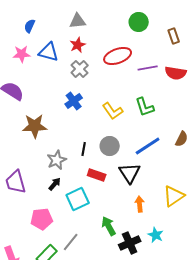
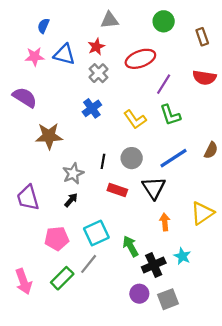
gray triangle: (78, 21) -> (110, 20), moved
purple line: (148, 68) -> (164, 84), moved, turned -48
cyan square: (78, 199) -> (96, 233), moved

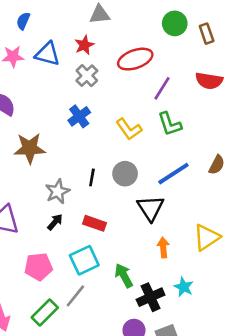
green circle: (164, 21) -> (175, 23), moved
red rectangle: (117, 190) -> (94, 223), moved

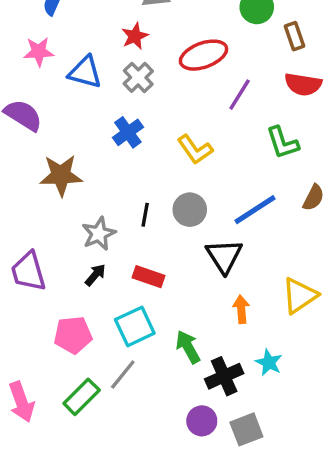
brown rectangle: (207, 34) -> (295, 36), moved
blue triangle: (47, 54) -> (85, 72), moved
green L-shape: (170, 124) -> (283, 143), moved

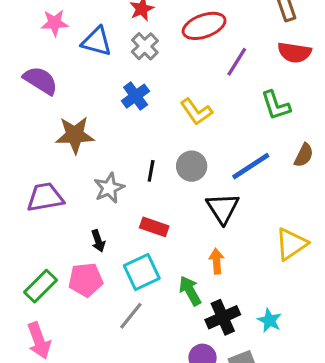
purple trapezoid: (28, 271) -> (45, 197), moved, turned 96
black arrow: (95, 275) -> (98, 241), moved, turned 120
orange arrow: (241, 309) -> (217, 261), moved
cyan star: (269, 362) -> (269, 320), moved
green rectangle: (82, 397) -> (41, 286), moved

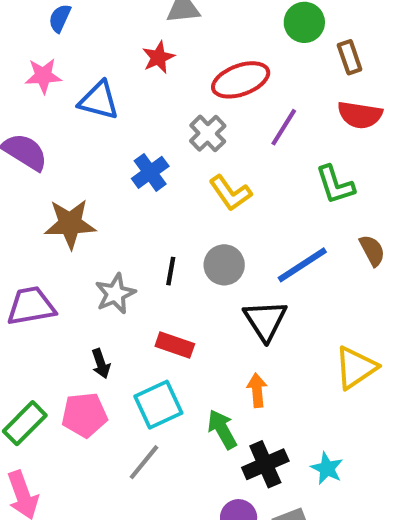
gray cross: (145, 46) -> (208, 133), moved
brown semicircle: (304, 155) -> (372, 251), turned -55

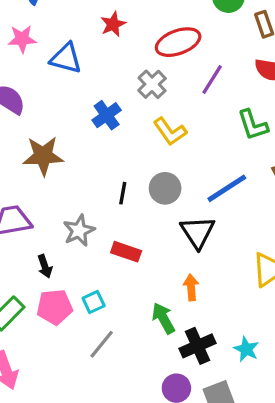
gray star: (115, 294) -> (79, 231), moved
black arrow: (101, 364) -> (45, 266), moved
cyan square: (158, 405) -> (94, 302), moved, size x0.6

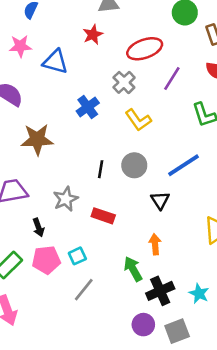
black triangle: (198, 232) -> (160, 200), size x0.7

